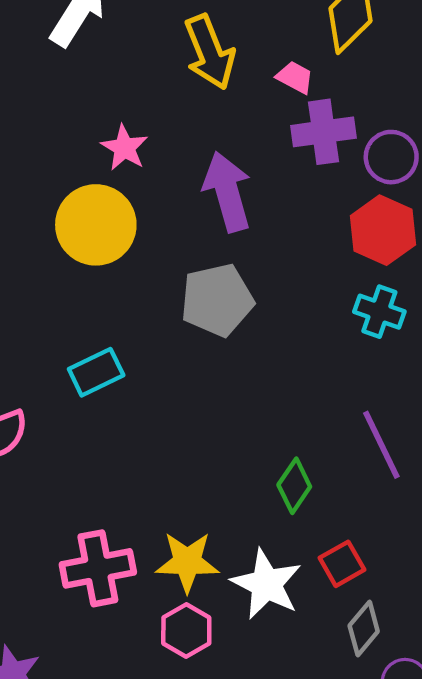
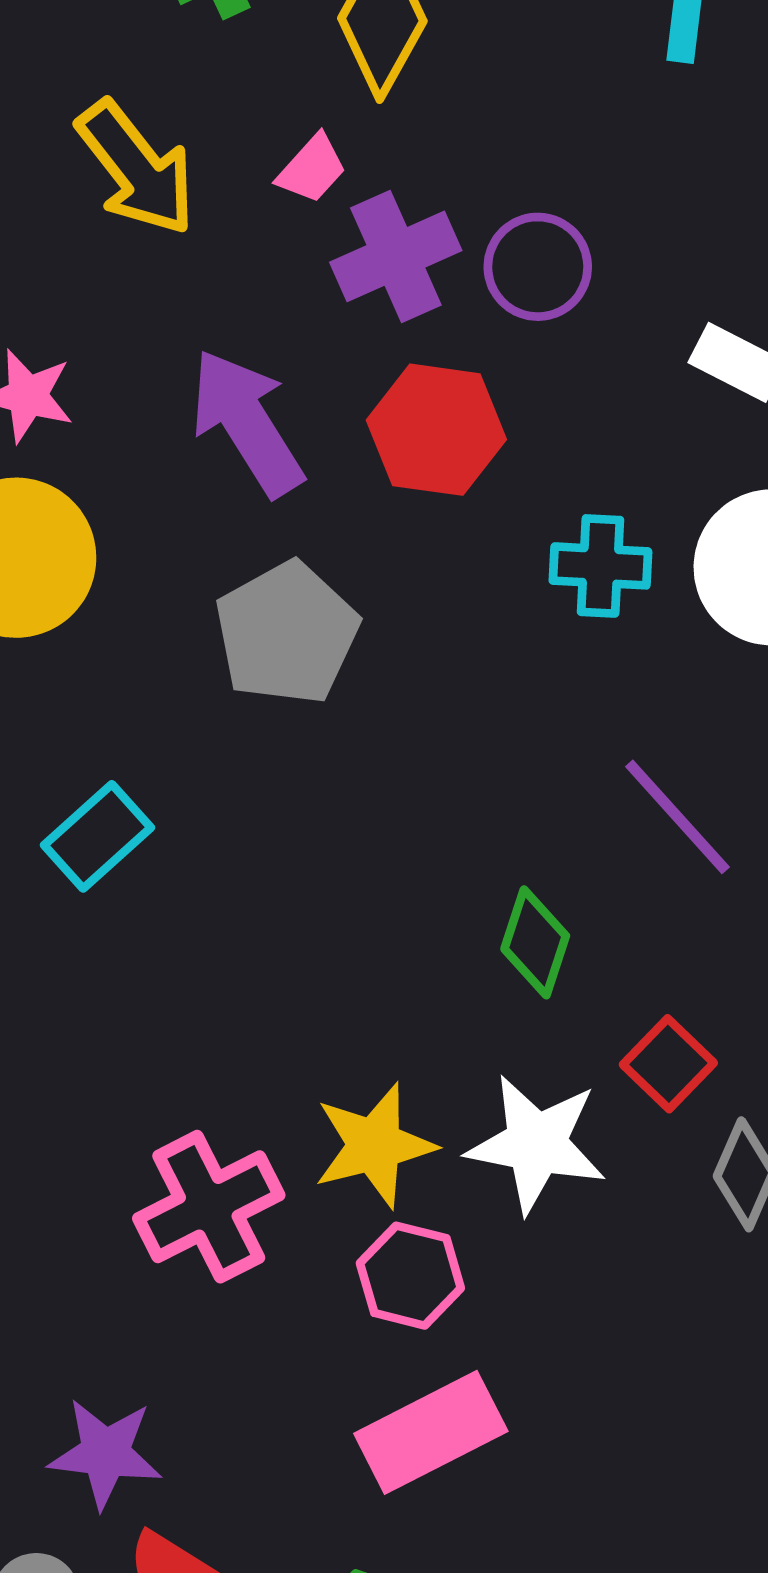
pink trapezoid: (295, 77) -> (312, 169), turned 120
red hexagon: (383, 230) -> (436, 430), moved

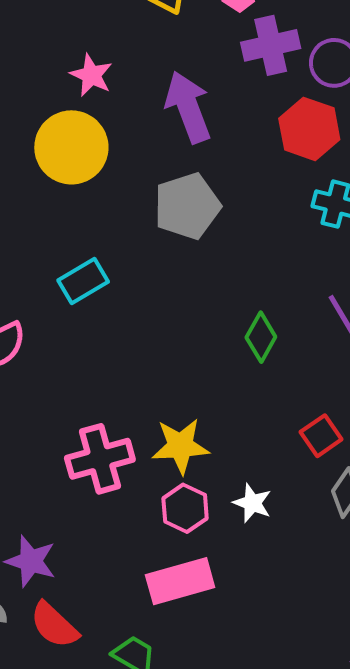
red hexagon: (436, 430) -> (309, 129), moved
green diamond: (535, 942) -> (261, 337), moved
white star: (536, 1144) -> (252, 503), moved, size x0.6

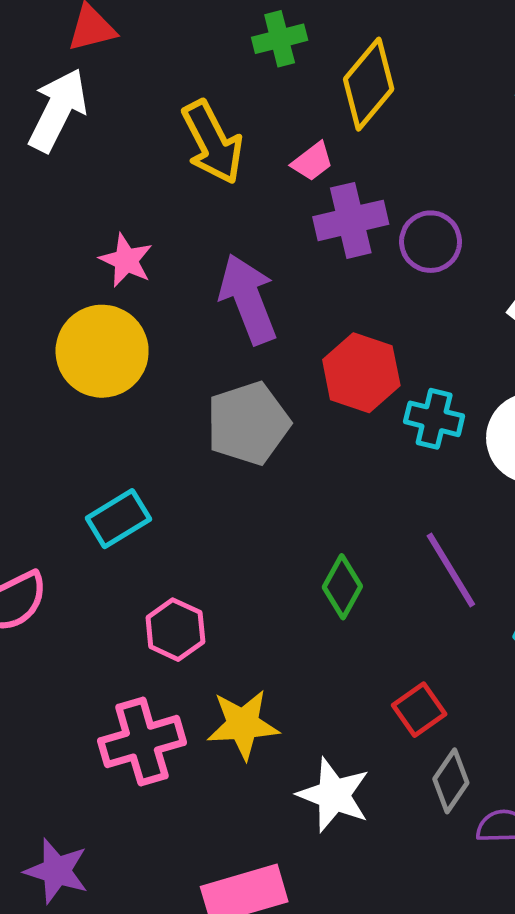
red hexagon: (309, 129) -> (361, 373), moved
white star: (252, 503) -> (334, 795), size x1.5
pink hexagon: (185, 508) -> (175, 630), moved

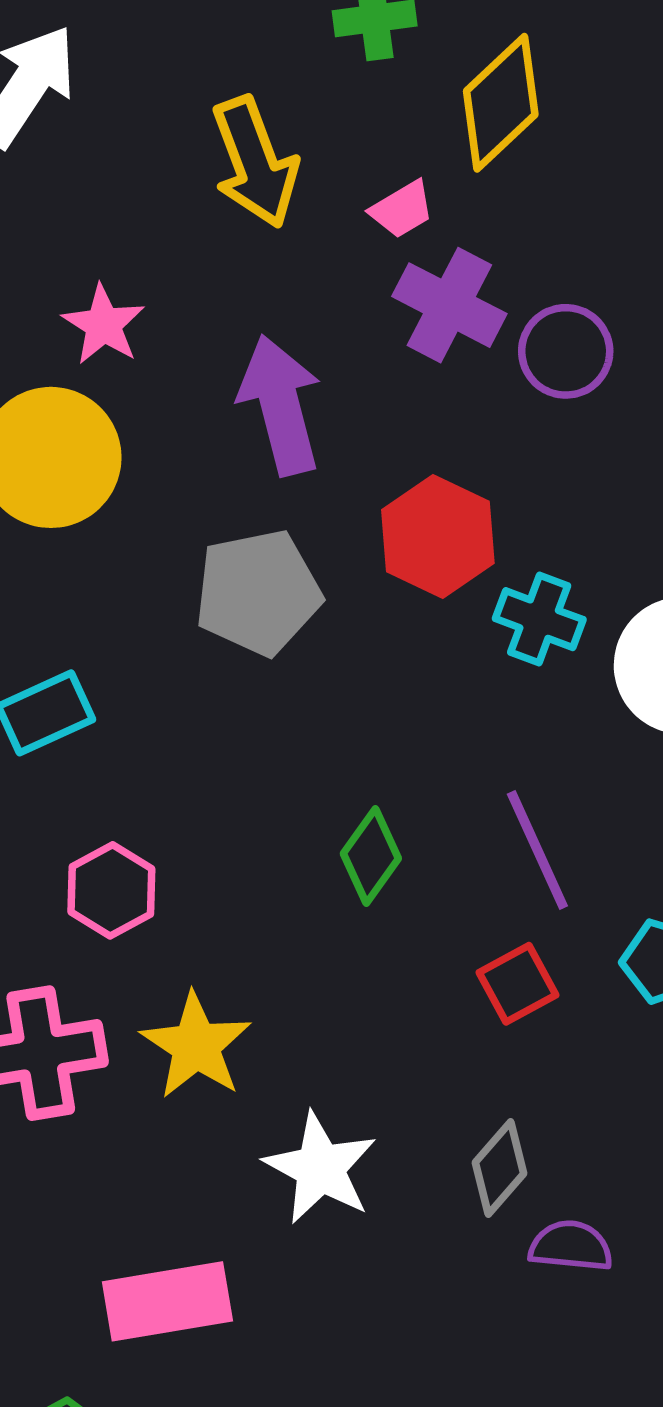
purple cross: (351, 220) -> (449, 305), turned 34
red square: (419, 710) -> (517, 984), moved
yellow star: (243, 725) -> (196, 1046), turned 30

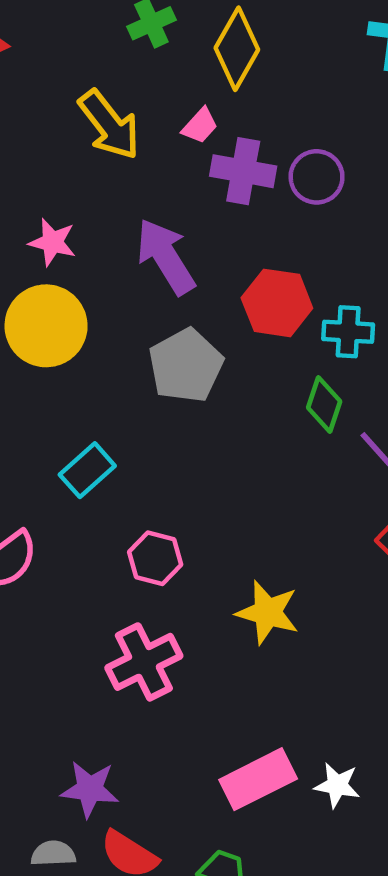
green diamond: (371, 856) -> (324, 404), moved
yellow star: (196, 1046) -> (268, 612), moved
white star: (320, 1168) -> (337, 785), moved, size x0.7

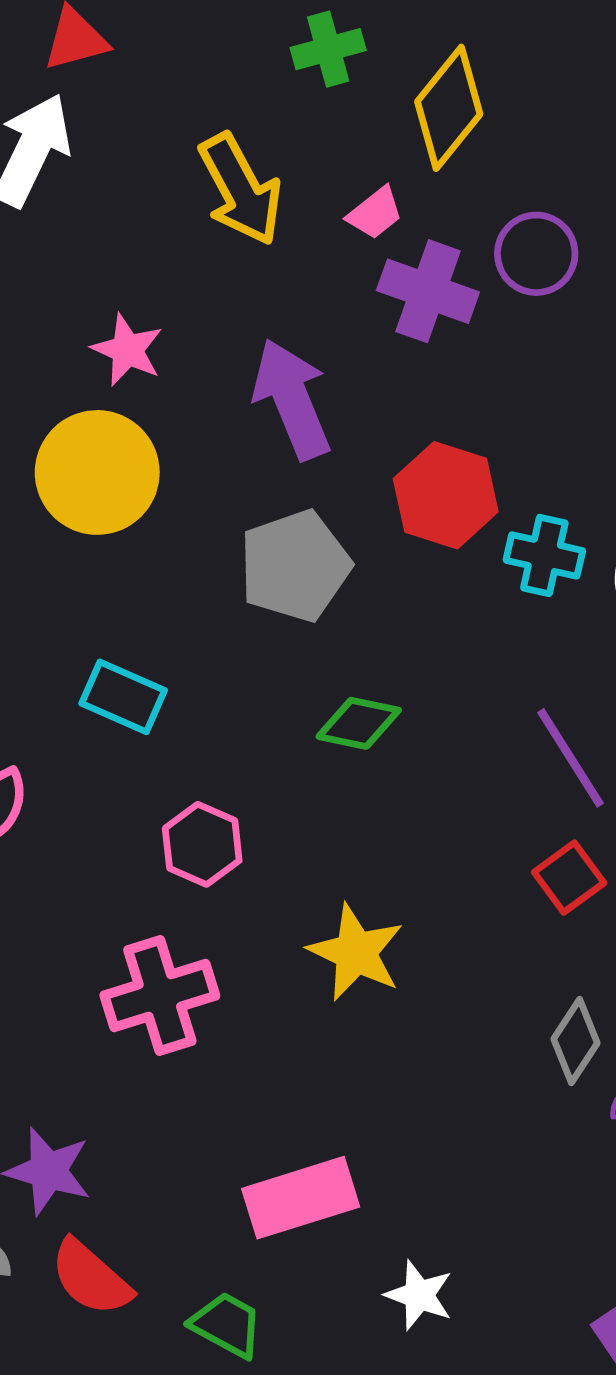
purple circle: (317, 177) -> (536, 254), moved
green diamond: (324, 404) -> (359, 723), moved, turned 74
cyan rectangle: (87, 470) -> (123, 697), turned 56
white star: (337, 785) -> (419, 1295), moved

